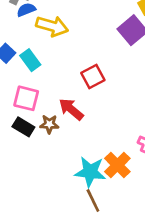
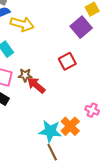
red square: (93, 76) -> (67, 61), moved
brown star: (49, 124) -> (25, 75), moved

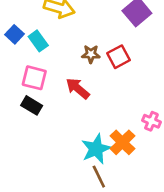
brown star: (25, 75) -> (91, 54), moved
cyan star: (50, 131) -> (96, 149), turned -30

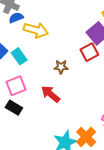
red square: (119, 57) -> (89, 52), moved
pink square: (34, 78) -> (16, 86), turned -36

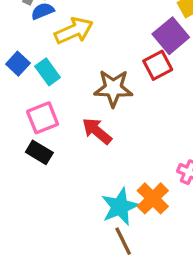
yellow arrow: (36, 30) -> (74, 31), turned -40
brown star: (61, 67) -> (113, 88), size x1.6

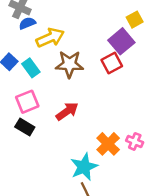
brown star: (113, 88) -> (69, 64), moved
red arrow: (97, 131) -> (67, 111), turned 105
orange cross: (153, 198) -> (108, 144), moved

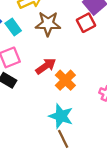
orange cross: (108, 144) -> (65, 80), moved
cyan star: (84, 167) -> (61, 116), turned -30

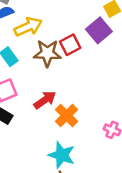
red square: (86, 23) -> (70, 45), moved

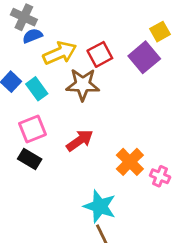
red square: (70, 45) -> (100, 54), moved
orange cross: (67, 115) -> (130, 162), moved

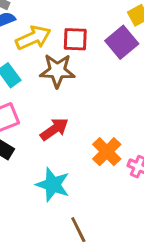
red square: (100, 54) -> (75, 39), turned 30
cyan star: (100, 206) -> (53, 185), moved

